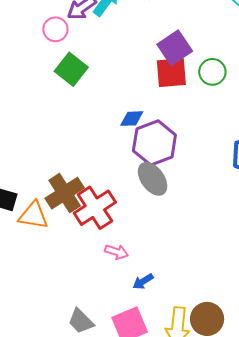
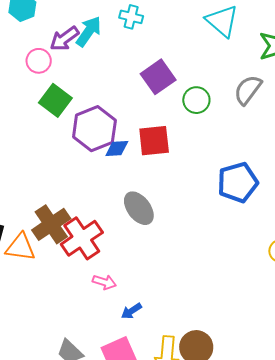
red square: (171, 73) -> (154, 141), moved
purple hexagon: (154, 143) -> (94, 129), moved

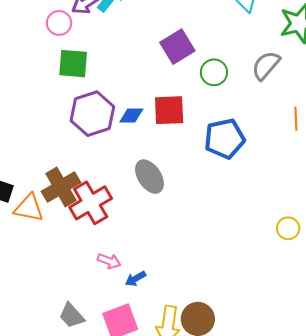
green square: (55, 100) -> (73, 64), turned -36
purple hexagon: (94, 129) -> (92, 114), moved
blue pentagon: (238, 182) -> (225, 139), moved
pink arrow: (104, 282) -> (109, 261), moved

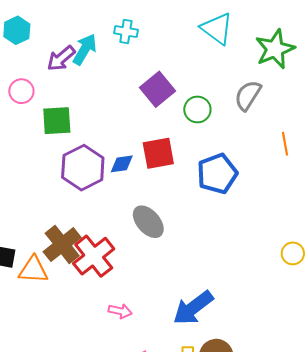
pink circle: (59, 23) -> (21, 91), moved
blue arrow: (135, 279) -> (193, 308), moved, size x2.0

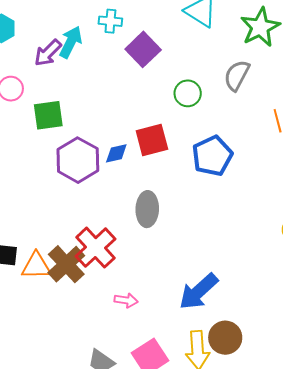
purple square: (158, 89) -> (143, 49), moved
gray ellipse: (148, 222) -> (147, 209), turned 48
brown cross: (62, 245) -> (66, 264), moved

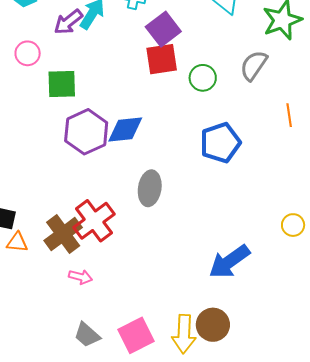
red square: (152, 140) -> (162, 59), moved
blue diamond: (116, 153) -> (125, 129), size x1.5
orange triangle: (36, 266) -> (17, 242), moved, size x0.7
blue arrow: (199, 292) -> (229, 262), moved
pink arrow: (126, 300) -> (80, 277), moved

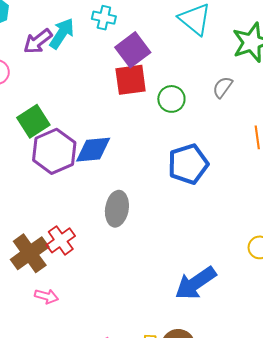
gray semicircle: (254, 65) -> (223, 87), size x0.7
green square: (62, 84) -> (33, 121), moved, turned -32
red cross: (94, 221) -> (61, 240), size x0.7

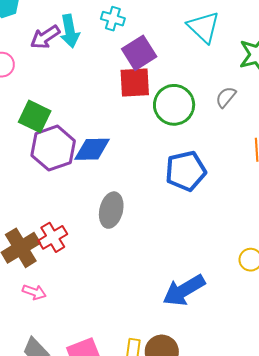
cyan arrow: (62, 33) -> (70, 31), turned 132
green circle: (171, 99) -> (174, 105), size x1.5
green square: (33, 121) -> (35, 116), turned -36

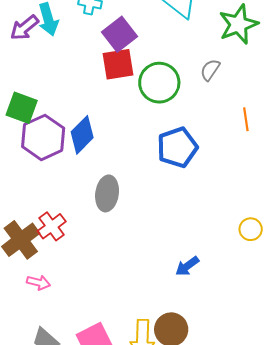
blue diamond: (92, 149) -> (82, 135), turned -39
blue arrow: (184, 290) -> (187, 266), size x0.6

